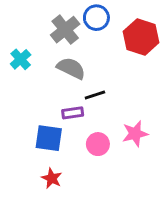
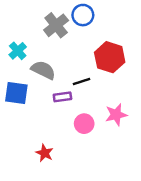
red hexagon: (141, 37) -> (110, 57), moved
gray semicircle: (71, 68) -> (43, 70), moved
blue square: (49, 138) -> (16, 93), moved

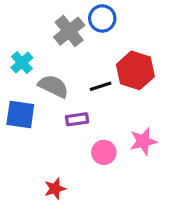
black line: (82, 81) -> (101, 86), moved
red star: (45, 153) -> (55, 189), turned 30

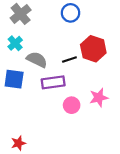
gray cross: (69, 31) -> (21, 14), moved
purple rectangle: (77, 119) -> (53, 82), size x1.5
red star: (55, 189) -> (18, 143), moved

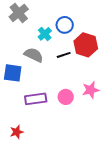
blue circle: (71, 13) -> (65, 25), moved
cyan cross: (15, 43) -> (45, 34), moved
purple rectangle: (53, 82) -> (36, 99), moved

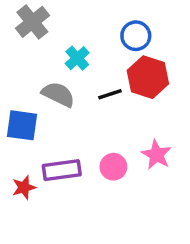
blue circle: (65, 25) -> (136, 36), moved
pink star: (91, 90) -> (156, 155), turned -30
red star: (17, 132) -> (24, 187), moved

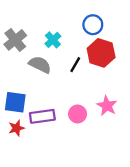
gray cross: (32, 22) -> (15, 40), moved
black line: (110, 94) -> (75, 65), turned -42
blue square: (22, 125) -> (15, 102), moved

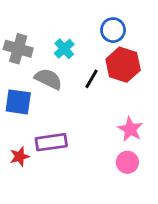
gray cross: (15, 40) -> (18, 49), turned -35
blue square: (15, 102) -> (18, 102), moved
pink circle: (78, 114) -> (127, 162), moved

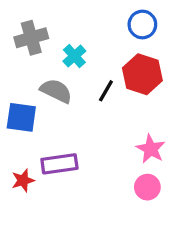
blue circle: (113, 30) -> (142, 24), moved
gray cross: (18, 49) -> (31, 38), moved, turned -32

